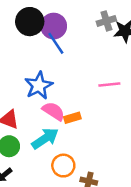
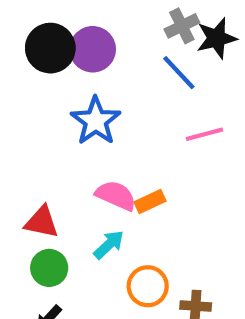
blue line: (56, 43) -> (179, 73), moved
blue star: (39, 86) -> (96, 121), moved
cyan arrow: (45, 138) -> (109, 245), size x0.7

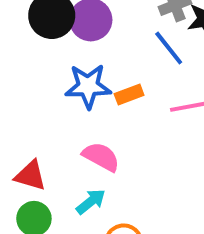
blue star: (96, 121) -> (88, 86), turned 30
orange rectangle: (150, 202) -> (129, 94), moved

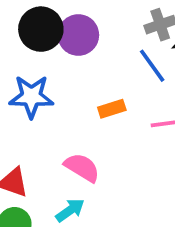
blue star: (88, 86) -> (31, 97), moved

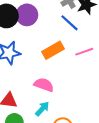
orange rectangle: (112, 109) -> (53, 50), size x1.5

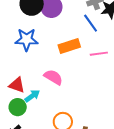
cyan arrow: (42, 109) -> (32, 96), moved

